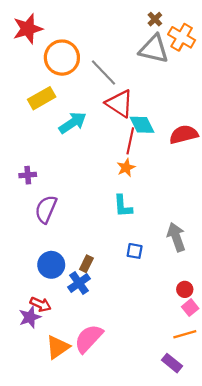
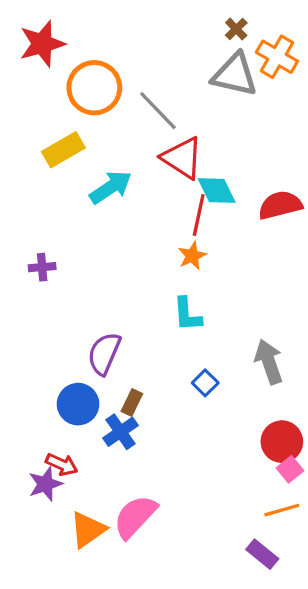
purple semicircle: (46, 209) -> (104, 354), moved
blue square: (135, 251) -> (205, 383), turned 35
red circle: (185, 289) -> (282, 442), size x1.6

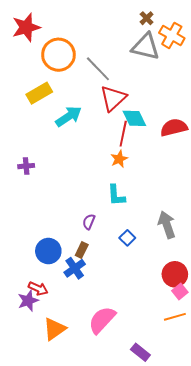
red triangle: (182, 158) -> (113, 98), turned 44
purple semicircle: (104, 354) -> (89, 222), moved, size x0.6
pink semicircle: (135, 517) -> (102, 320), moved
purple rectangle: (262, 554) -> (140, 352), moved

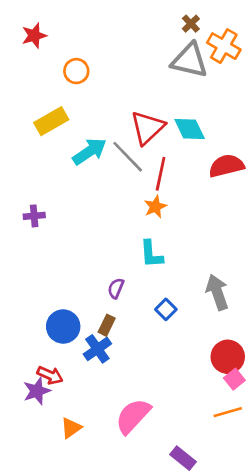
red star: (26, 27) -> (34, 36), size x0.7
orange circle: (58, 55) -> (76, 71), size x0.6
gray line: (98, 69) -> (128, 157), moved
cyan diamond: (134, 118) -> (190, 129), moved
orange triangle: (54, 329) -> (71, 428), size x0.7

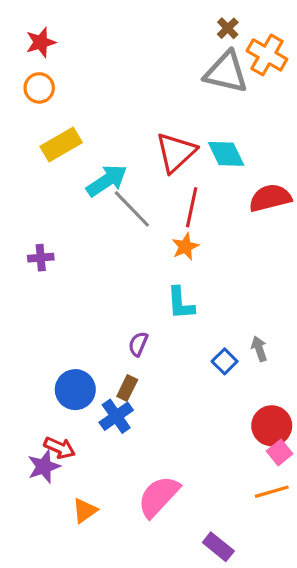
orange circle: (76, 71) -> (39, 88), moved
gray line: (128, 157) -> (132, 209), moved
gray arrow: (217, 292) -> (259, 349), size x0.6
blue square: (166, 309) -> (225, 361), moved

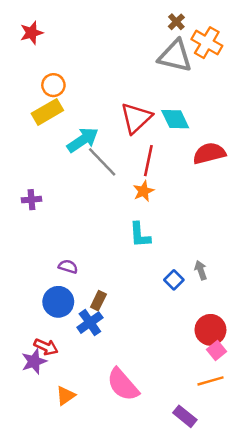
orange circle: (39, 88) -> (53, 85), moved
purple semicircle: (138, 344) -> (68, 267), moved, turned 84
pink semicircle: (159, 496) -> (123, 385), turned -84
purple rectangle: (218, 547) -> (185, 416), moved

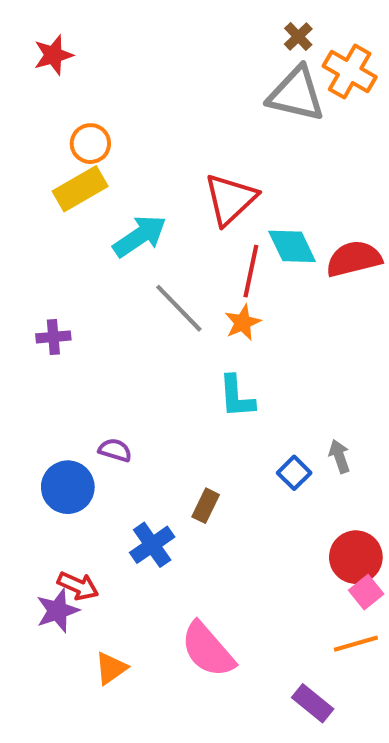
cyan diamond: (175, 119) -> (292, 246), moved
gray line: (102, 162) -> (179, 308), moved
brown rectangle: (98, 301) -> (206, 506), moved
blue circle: (58, 302) -> (68, 487), moved

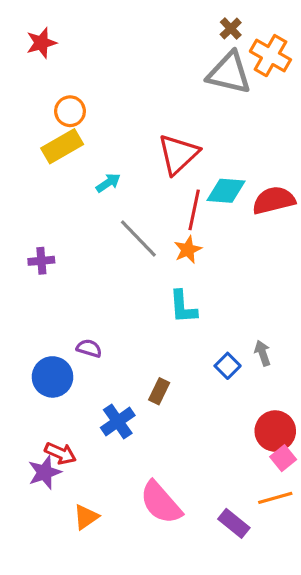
cyan arrow: (140, 236) -> (108, 183), size x0.6
cyan diamond: (292, 246) -> (226, 191), turned -60
purple rectangle: (313, 703) -> (234, 523), moved

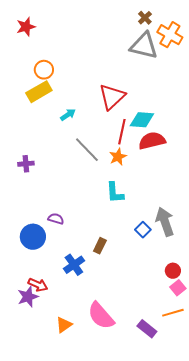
red semicircle: (274, 200) -> (152, 141), moved
gray arrow: (263, 353) -> (165, 222), size x1.8
red circle: (275, 431) -> (173, 271), size x0.6
orange triangle: (86, 517) -> (64, 325), moved

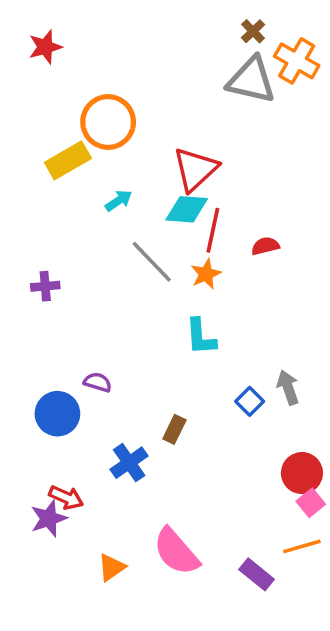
orange circle: (44, 70) -> (108, 122), moved, size x1.6
cyan diamond: (142, 120) -> (187, 209), moved
red semicircle: (152, 141) -> (265, 246), size x0.6
gray arrow: (165, 222) -> (288, 387), size x0.7
red circle: (173, 271) -> (302, 473), size x1.5

